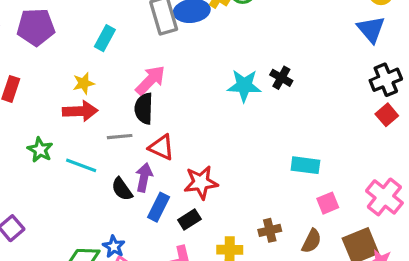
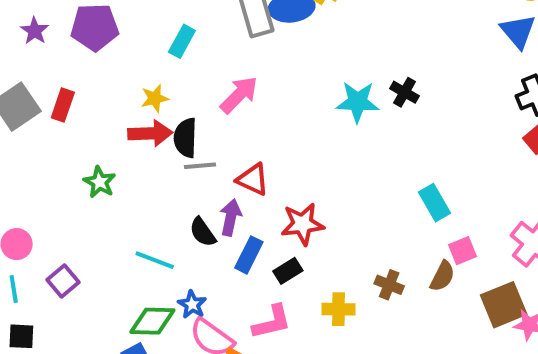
black semicircle: (144, 109) -> (185, 138), moved
cyan line: (81, 165) -> (155, 260), moved
cyan rectangle: (305, 165) -> (435, 203), turned 52
brown cross: (270, 230) -> (389, 285), turned 35
brown semicircle: (312, 241) -> (442, 276), moved

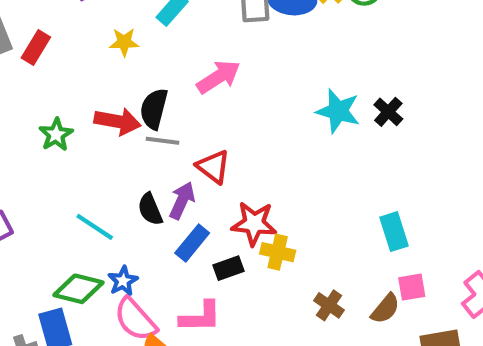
yellow star: (155, 98) -> (124, 42), moved
red arrow: (150, 133) -> (117, 121), moved
yellow cross: (339, 309) -> (278, 252), moved

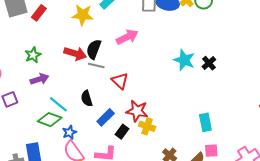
yellow star: (124, 42) -> (83, 15), size x1.5
green star: (56, 135) -> (33, 55), moved
purple arrow: (182, 201) -> (39, 79), moved, turned 42
black rectangle: (228, 268) -> (122, 132), turned -40
green diamond: (79, 289) -> (50, 120), moved

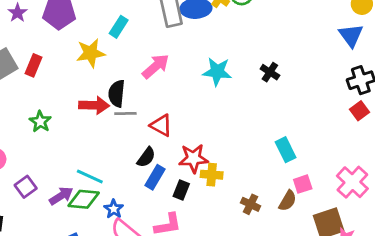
cyan star: (184, 60) -> (217, 72), moved
purple arrow: (39, 79) -> (61, 196), moved
black semicircle: (87, 98) -> (146, 157), moved, turned -112

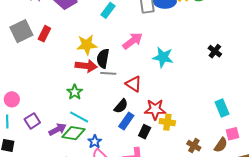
yellow star: (91, 53) -> (87, 45), moved
cyan star: (217, 72) -> (163, 57), moved
green star: (40, 122) -> (75, 92), moved

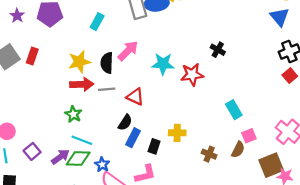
black semicircle: (103, 58) -> (107, 63), moved
red star: (155, 109) -> (192, 75), moved

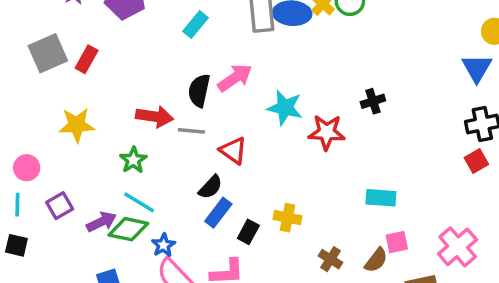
black cross: (218, 50) -> (373, 101), turned 32
yellow star: (79, 62) -> (77, 125), moved
cyan rectangle: (234, 110) -> (381, 198), turned -66

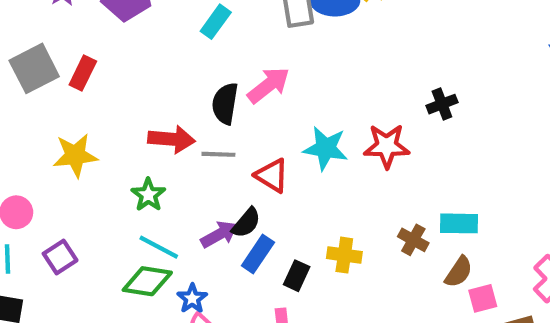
cyan star: (285, 108) -> (326, 148), moved
purple arrow: (101, 222) -> (219, 234), moved
pink square: (397, 242) -> (483, 298), moved
brown cross: (331, 259) -> (413, 240), moved
brown semicircle: (376, 260) -> (459, 272), moved

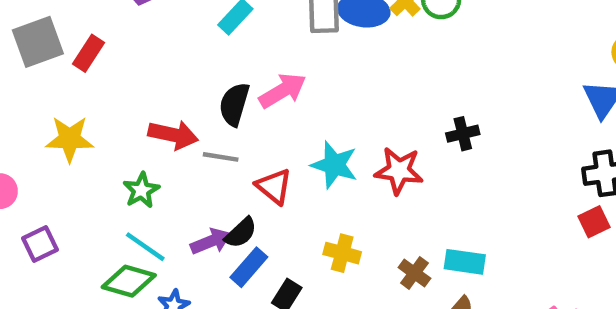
yellow cross: (344, 255) -> (342, 253), moved

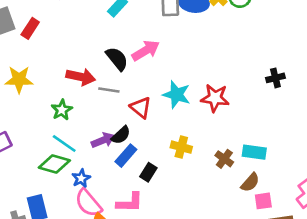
black semicircle: (234, 104) -> (117, 59), turned 125
black cross: (463, 134) -> (275, 78), moved

